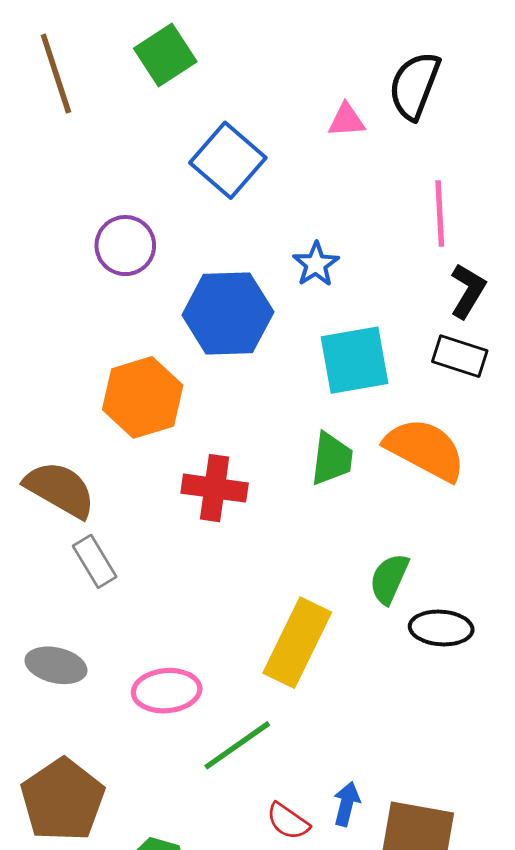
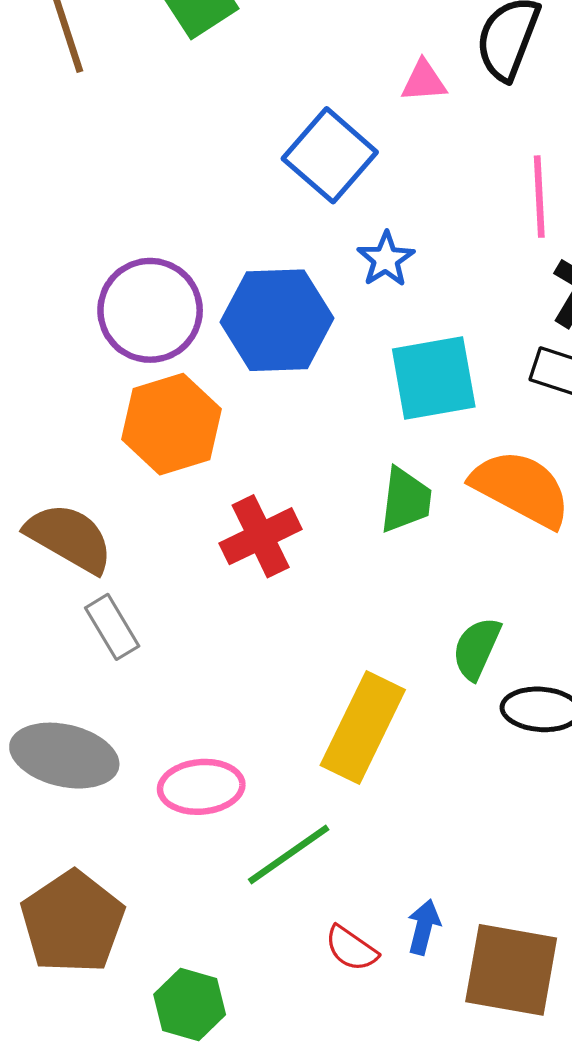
blue square: (228, 160) -> (330, 155), moved
purple circle: (125, 246) -> (150, 310), moved, size x1.4
red cross: (215, 488) -> (261, 536), turned -34
gray ellipse: (56, 665) -> (64, 756), size x1.4

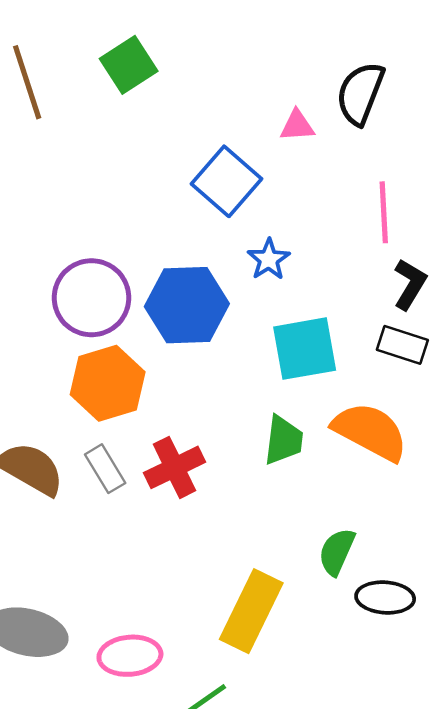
gray rectangle: (112, 627) -> (105, 469), moved

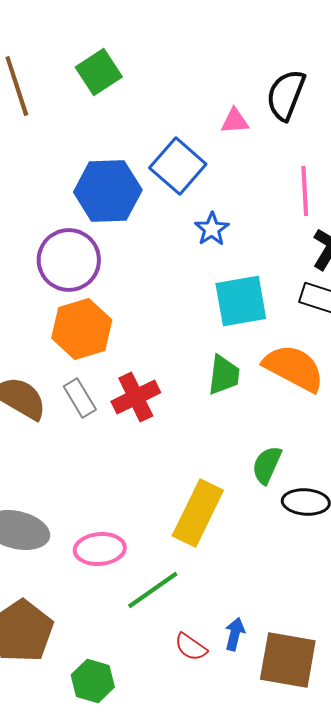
blue hexagon: (187, 305) -> (108, 191), moved

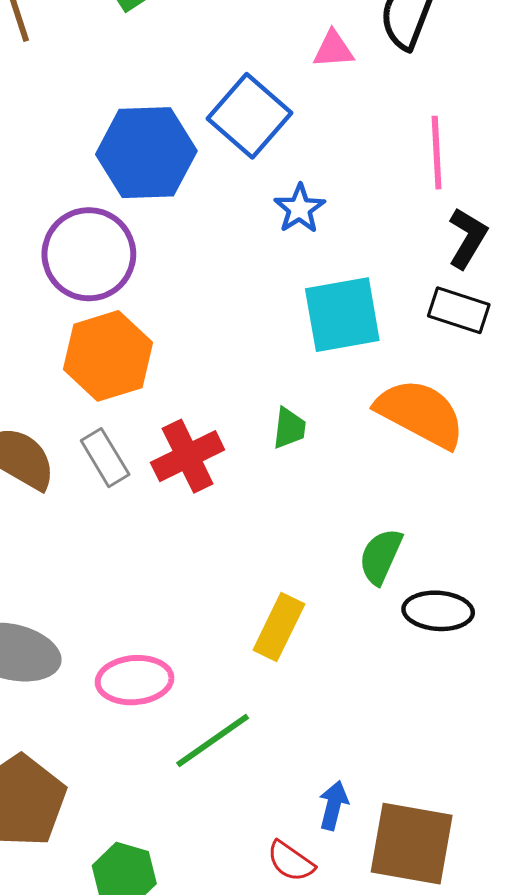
green trapezoid: (224, 375) -> (289, 428), moved, size x0.7
yellow rectangle: (198, 513) -> (279, 627), size x0.7
red semicircle: (191, 647) -> (291, 861), moved

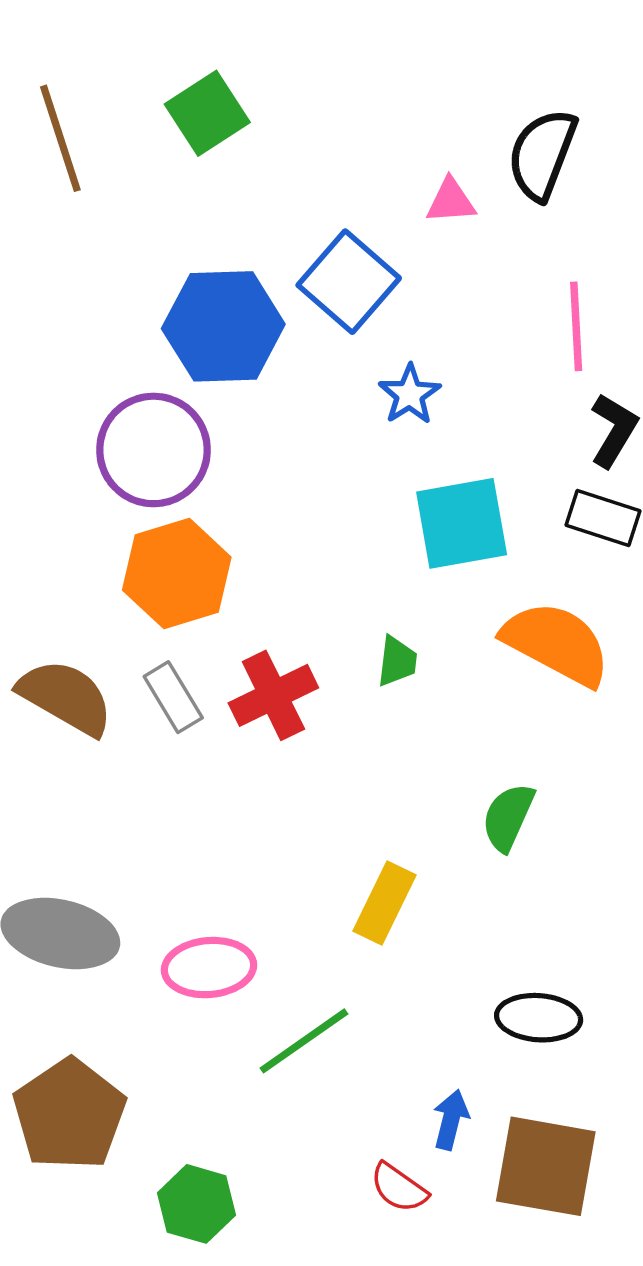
black ellipse: (438, 611) -> (539, 1018), moved

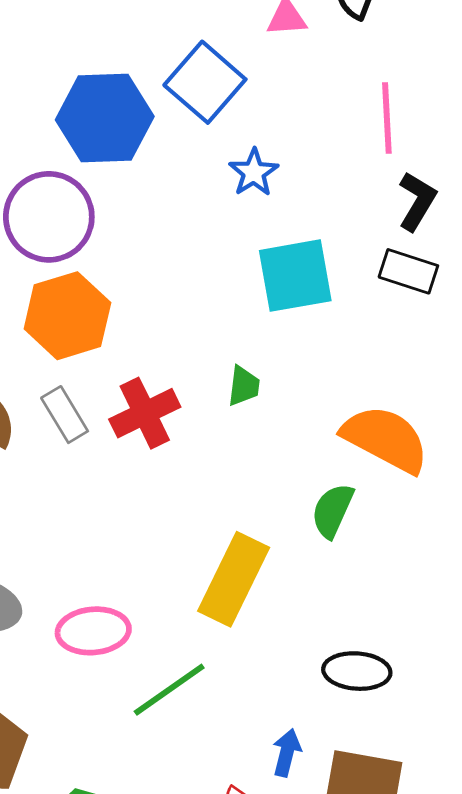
orange semicircle: (556, 643) -> (385, 439), moved
yellow rectangle: (385, 903) -> (234, 579), size x1.4

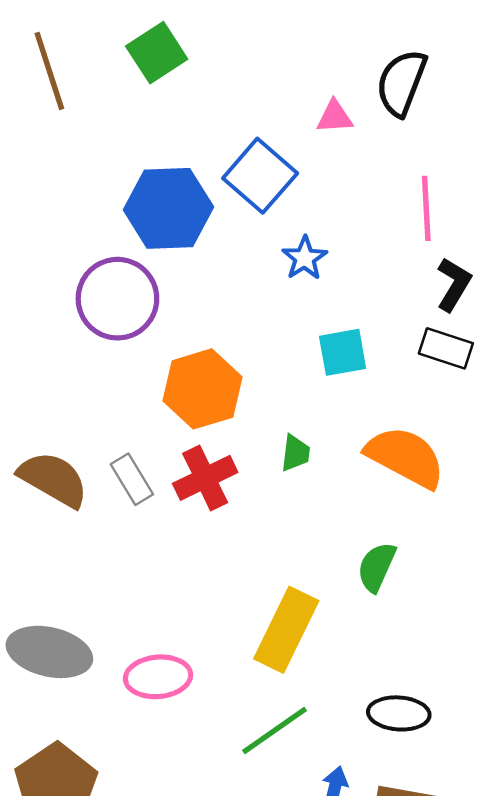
cyan square: (295, 276) -> (343, 352), size x0.7
orange hexagon: (67, 316) -> (203, 389), moved
orange semicircle: (385, 439) -> (405, 457), moved
green line: (169, 690) -> (274, 730), moved

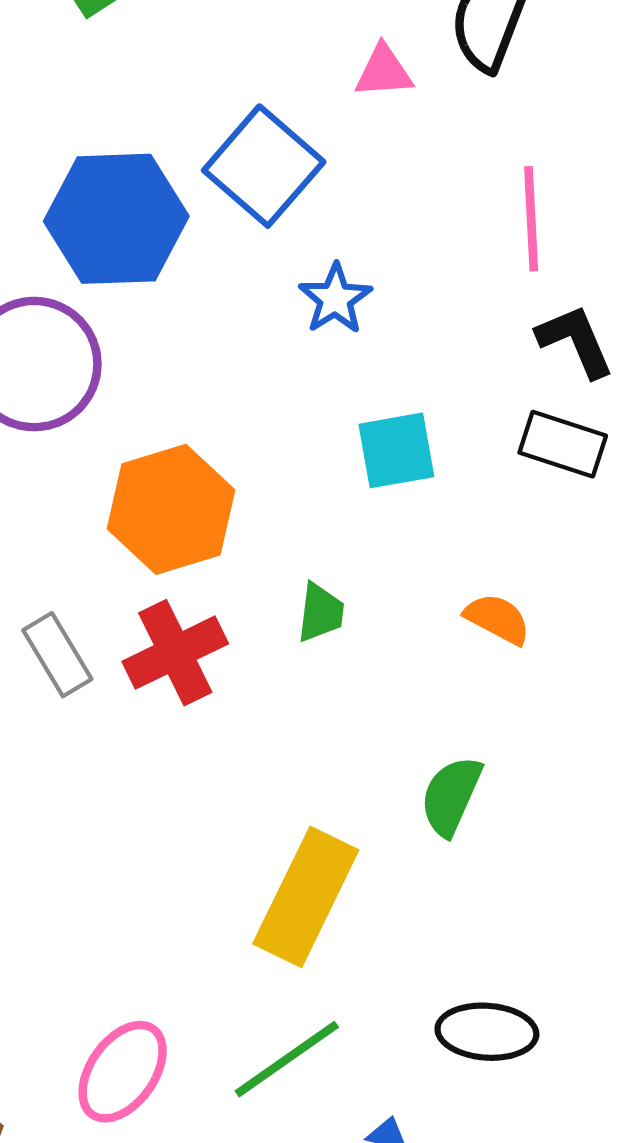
black L-shape: (454, 284) -> (575, 341), turned -54
orange semicircle: (405, 457) -> (497, 619), size x0.5
pink ellipse: (158, 677) -> (123, 1072), moved, turned -50

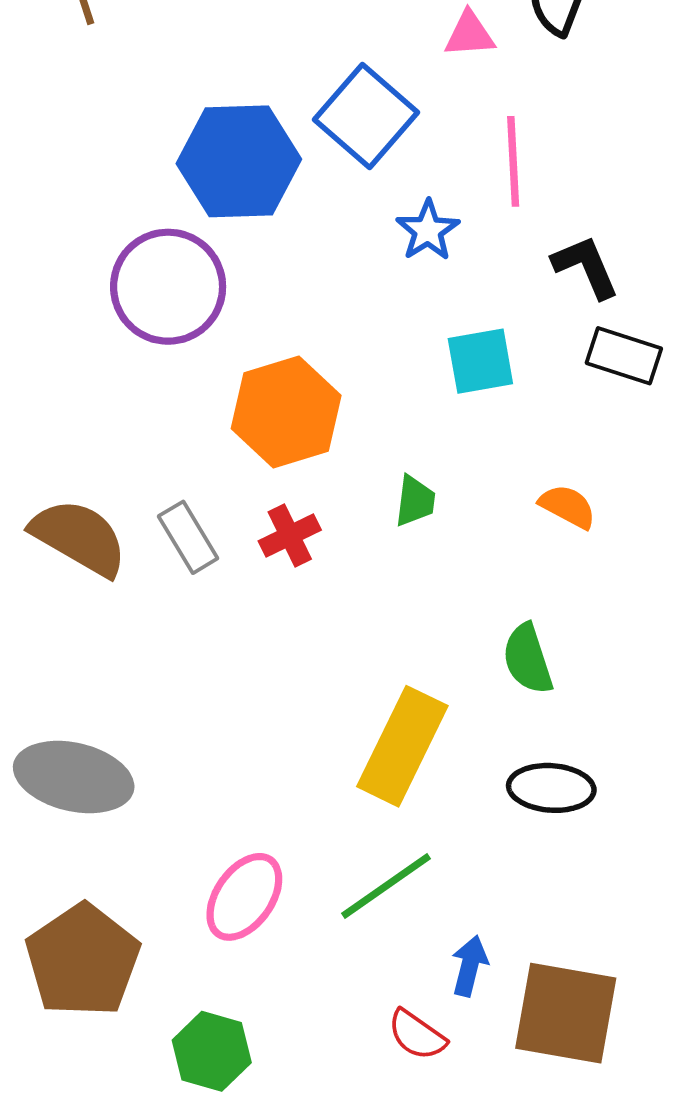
pink line: (531, 219) -> (513, 161), moved
black L-shape: (575, 341) -> (586, 267), moved
red cross: (175, 653) -> (290, 535), size x0.7
green semicircle: (451, 796) -> (528, 659), turned -42
black ellipse: (487, 1032) -> (551, 788), moved

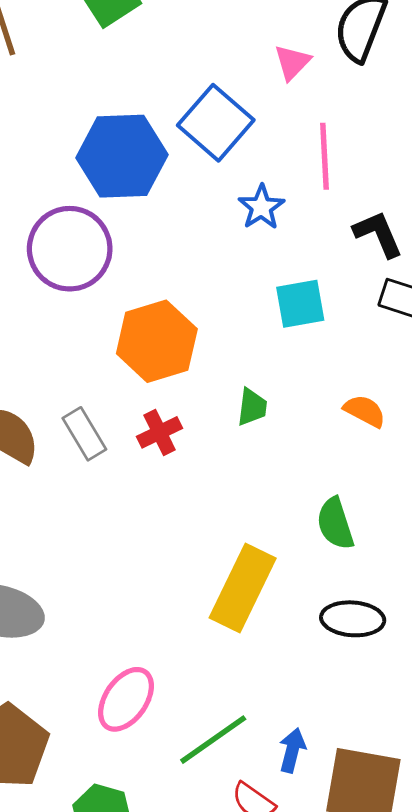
pink triangle: (470, 34) -> (292, 62), turned -42
green line: (386, 886) -> (213, 740), moved

